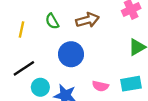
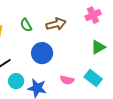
cyan rectangle: (131, 84) -> (93, 78), turned 48

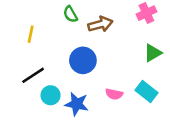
green semicircle: (26, 25) -> (70, 14), moved

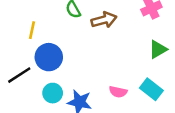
blue circle: (83, 60) -> (49, 57), moved
black line: (33, 75) -> (19, 75), moved

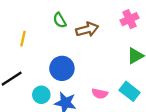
blue circle: (49, 57) -> (62, 68), moved

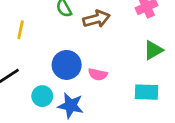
cyan rectangle: (130, 91) -> (146, 92), turned -36
pink semicircle: (100, 94) -> (98, 74), moved

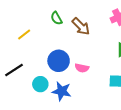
brown arrow: (96, 19) -> (81, 26), turned 60
yellow line: (21, 30) -> (24, 34), turned 40

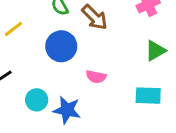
blue circle: (59, 61) -> (61, 46), moved

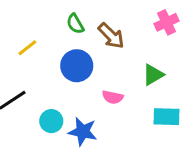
green triangle: (155, 51) -> (153, 75), moved

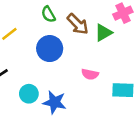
green triangle: (153, 75) -> (103, 33), moved
pink semicircle: (113, 97) -> (90, 74), moved

